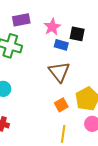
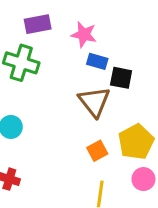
pink star: (52, 27) -> (84, 35), turned -30
black square: (77, 34) -> (121, 78), moved

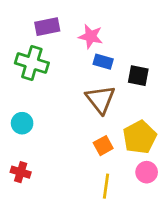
black square: (121, 78) -> (138, 76), moved

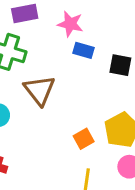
brown triangle: (100, 99) -> (39, 90), moved

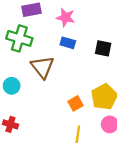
blue rectangle: (84, 50) -> (68, 43), moved

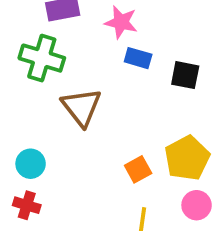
blue rectangle: (68, 43) -> (138, 58), moved
cyan circle: (12, 86) -> (31, 164), moved

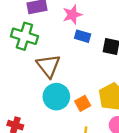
pink star: (121, 22) -> (72, 15), turned -30
cyan circle: (31, 164) -> (56, 97), moved, size x1.5

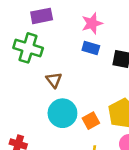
pink star: (72, 15) -> (92, 23), moved
brown triangle: (48, 66) -> (54, 80), size x0.6

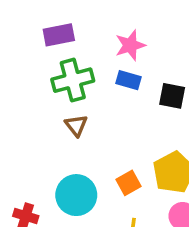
green cross: (28, 48) -> (73, 80), moved, turned -32
cyan circle: (62, 113) -> (76, 195), moved

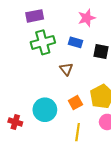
pink star: (130, 45) -> (87, 18), moved
brown triangle: (76, 125) -> (66, 69), moved

